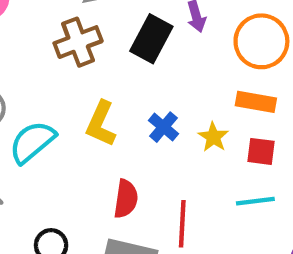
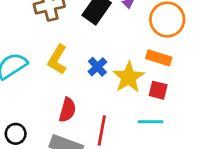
yellow star: (213, 137) -> (129, 77), size x1.6

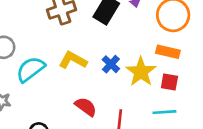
yellow L-shape: (57, 60) -> (73, 60), turned 92
red semicircle: (67, 110) -> (86, 107), turned -65

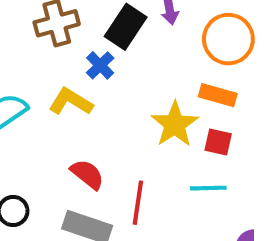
blue cross: (111, 64) -> (100, 65), moved

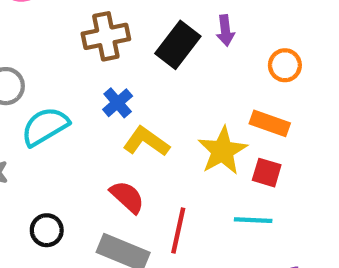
orange circle: (228, 39) -> (285, 65), size x0.6
blue cross: (100, 65) -> (118, 103), moved
yellow L-shape: (71, 102) -> (146, 142), moved

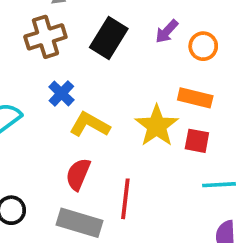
purple arrow: (225, 30) -> (167, 31), moved, turned 55
red semicircle: (127, 197) -> (78, 174), turned -104
cyan line: (253, 220) -> (219, 185), moved

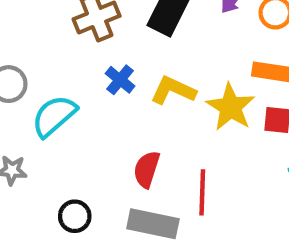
yellow L-shape: (90, 125) -> (173, 90), moved

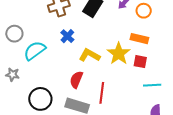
yellow L-shape: (173, 90) -> (90, 55), moved
black circle: (75, 216) -> (40, 99), size x1.5

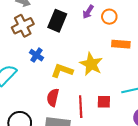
orange rectangle: (139, 39) -> (121, 44), moved
red square: (140, 62) -> (104, 102), moved

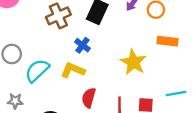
blue cross: (36, 55) -> (82, 45), moved
yellow L-shape: (62, 71) -> (73, 70), moved

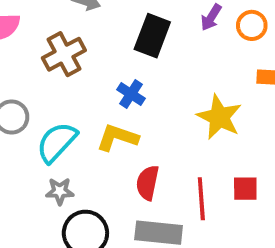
brown cross: (58, 16) -> (64, 54), moved
gray star: (15, 101) -> (60, 191), moved

